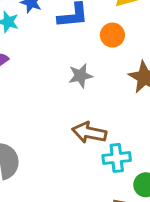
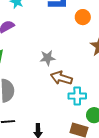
gray star: (80, 76) -> (47, 58), moved

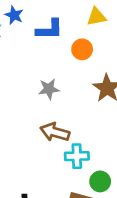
gray star: (47, 58) -> (49, 89), moved

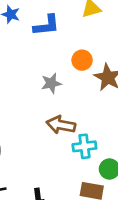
orange circle: (82, 49) -> (82, 60), moved

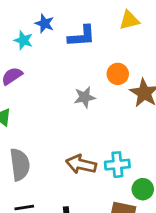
brown arrow: (61, 125) -> (81, 164), moved

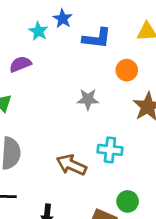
orange circle: (118, 74) -> (127, 70), moved
cyan cross: (117, 165) -> (110, 150), moved

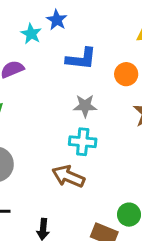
blue L-shape: (97, 38) -> (81, 59), moved
cyan cross: (110, 150) -> (83, 142), moved

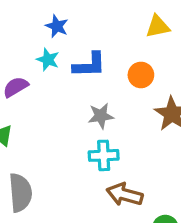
cyan star: (31, 34) -> (48, 60), moved
brown arrow: (68, 176) -> (125, 195), moved

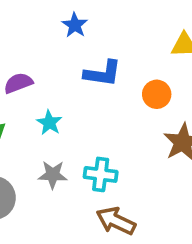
cyan star: (48, 60) -> (49, 123), moved
gray star: (101, 116) -> (53, 175), moved

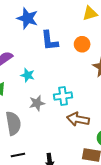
blue star: (75, 25) -> (27, 18), size x1.5
blue L-shape: (103, 73) -> (50, 41), turned 90

